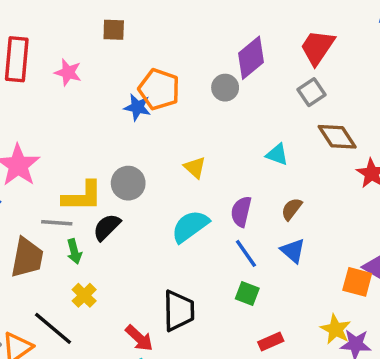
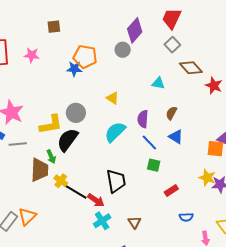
gray line: (57, 223) -> (18, 144), moved
black semicircle: (107, 227) -> (68, 140), size x1.4
brown trapezoid: (27, 258) -> (40, 170), moved
black line: (53, 328) -> (75, 191), moved

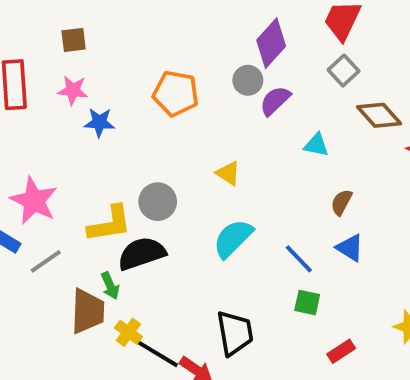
brown square: (54, 27) -> (74, 40), moved
blue star: (74, 69) -> (99, 122), moved
purple semicircle: (143, 119) -> (275, 101), moved, turned 42
black semicircle: (68, 140) -> (142, 254), turned 35
gray line: (18, 144) -> (46, 261), turned -30

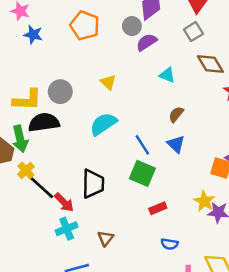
green arrow: (110, 286) -> (20, 139), size x1.5
green square: (307, 302) -> (142, 173), size x1.5

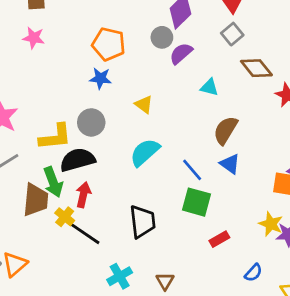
blue star: (33, 35) -> (100, 78), moved
brown semicircle: (176, 114) -> (226, 130), size x1.5
red arrow: (64, 202) -> (83, 195), moved, turned -115
blue semicircle: (169, 244) -> (253, 273), moved, turned -49

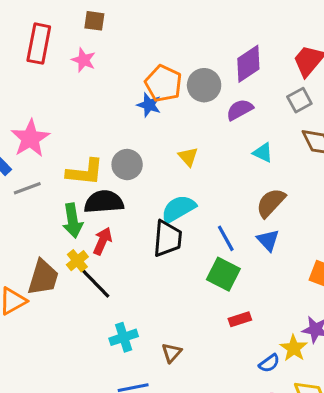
gray circle: (162, 37) -> (204, 85), moved, size x1.4
blue star: (100, 78) -> (149, 105), moved
brown trapezoid: (36, 200) -> (43, 277), moved
black trapezoid: (142, 222) -> (167, 239), moved
yellow star: (271, 224) -> (294, 348), moved

